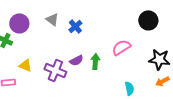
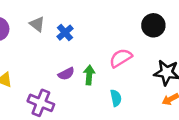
purple cross: (55, 70) -> (41, 103), moved
cyan semicircle: (129, 88) -> (116, 98), moved

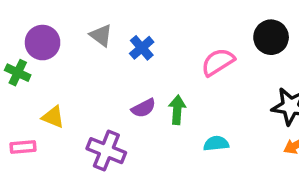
pink semicircle: (121, 58) -> (218, 62), moved
cyan semicircle: (116, 98) -> (216, 143), turned -84

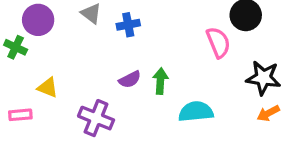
blue cross: (142, 48) -> (128, 25), turned 30
pink semicircle: (218, 62) -> (218, 42), moved, turned 100
cyan semicircle: (216, 143) -> (196, 112), size x1.5

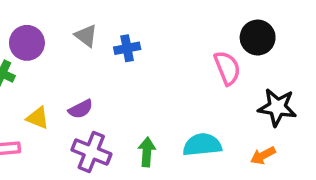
purple semicircle: (130, 79) -> (81, 109), moved
green arrow: (160, 81) -> (147, 152), moved
orange arrow: (268, 113) -> (263, 156), moved

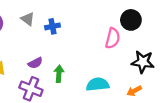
pink semicircle: (227, 68) -> (113, 38), turned 36
purple semicircle: (81, 109) -> (35, 63), moved
green arrow: (147, 152) -> (59, 74), moved

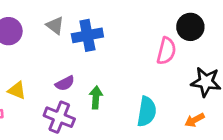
blue cross: (52, 26) -> (87, 35), size x1.5
cyan semicircle: (98, 84) -> (147, 112), turned 105

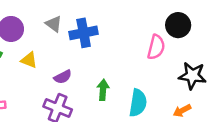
yellow triangle: (17, 90) -> (29, 60), moved
green arrow: (96, 97) -> (103, 90), moved

